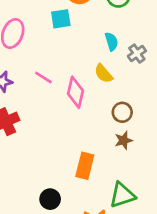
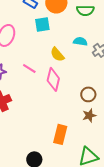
cyan semicircle: (112, 42) -> (80, 41), turned -64
yellow semicircle: (104, 74) -> (57, 54), moved

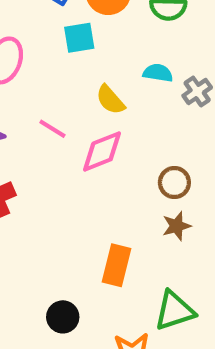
pink diamond: (53, 79) -> (102, 151), turned 55

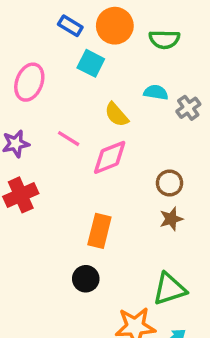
cyan square: (79, 38) -> (91, 63), turned 36
orange rectangle: (117, 265) -> (99, 231), moved
black circle: (63, 317) -> (86, 279), moved

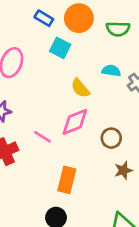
pink line: (69, 139) -> (43, 137), moved
brown circle: (170, 183) -> (111, 138), moved

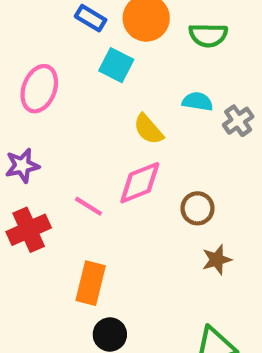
orange rectangle: (67, 180) -> (91, 283), moved

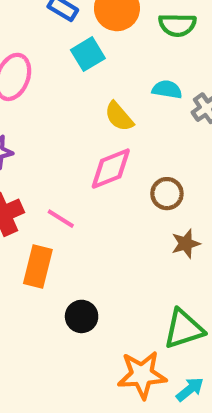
cyan square: (116, 65) -> (88, 54), turned 32
pink line: (88, 206) -> (61, 219), moved
orange rectangle: (91, 283) -> (38, 266), moved

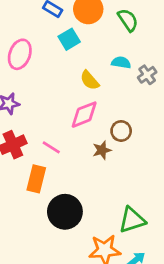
green semicircle: (177, 25) -> (128, 20), turned -125
brown star: (186, 244) -> (102, 150), moved
black circle: (82, 316) -> (65, 212), size x1.6

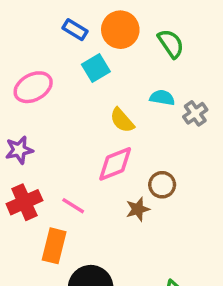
pink ellipse: (20, 54) -> (33, 87), turned 40

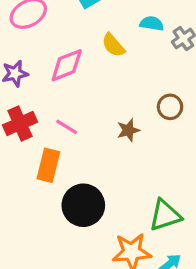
pink diamond: (115, 164) -> (67, 65), moved
brown circle: (162, 185) -> (170, 107), moved

